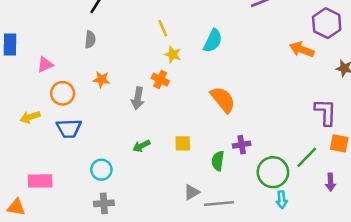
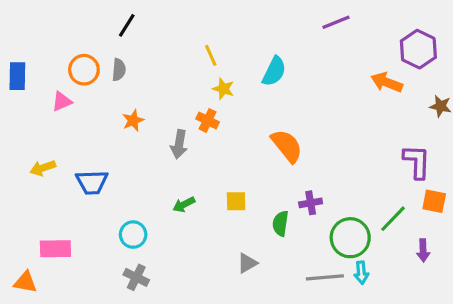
orange star: (101, 80) -> (133, 120), turned -30
orange circle: (63, 93) -> (84, 70), moved
gray cross: (104, 203) -> (136, 277), turned 30
gray line: (219, 203) -> (325, 277), moved

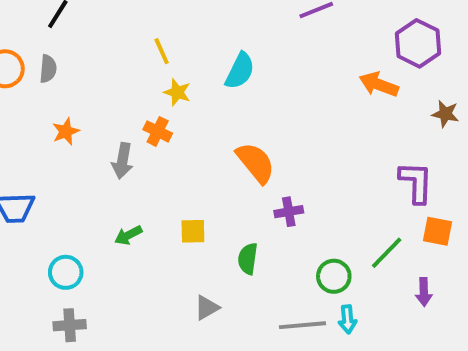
purple cross: (311, 203) -> (289, 212), moved
green circle: (350, 238) -> (334, 276), size x0.7
gray cross: (136, 277) -> (70, 325), turned -30

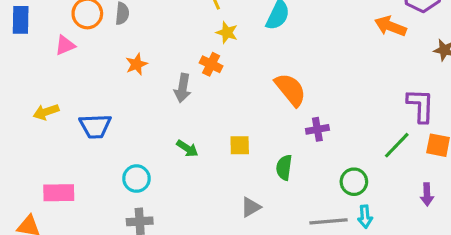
green arrow: (128, 235) -> (187, 148), turned -120
green line: (387, 253) -> (397, 145), moved

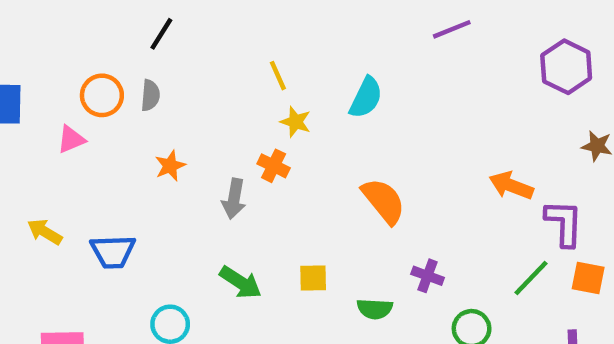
orange arrow: (390, 26) -> (511, 186), moved
yellow arrow: (46, 112) -> (45, 232), turned 50
purple cross: (317, 129) -> (428, 276), moved, turned 30
green arrow: (187, 148) -> (241, 282), size x1.4
green semicircle: (284, 167) -> (375, 309), turned -95

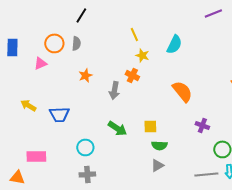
green semicircle: (375, 309) -> (159, 145), moved

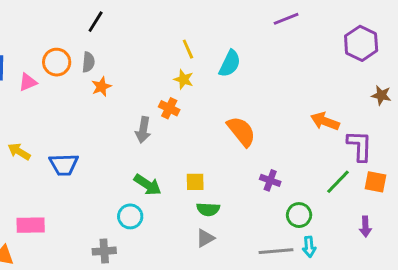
yellow line: (134, 34) -> (188, 49), moved
pink triangle: (40, 63) -> (28, 82), moved
orange star: (85, 75) -> (101, 87), moved
cyan circle: (85, 147) -> (130, 216), moved

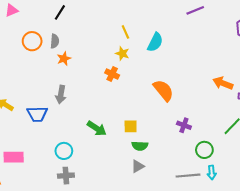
pink triangle: (28, 82) -> (12, 10), moved
gray arrow: (143, 130) -> (61, 95), moved
cyan circle: (130, 216) -> (64, 151), moved

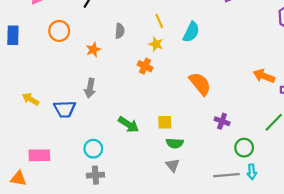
gray semicircle: (55, 41) -> (120, 31), moved
gray triangle: (138, 166) -> (173, 165), turned -40

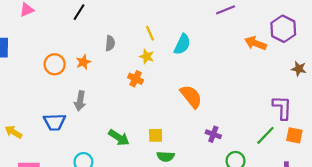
orange circle: (59, 31) -> (55, 64), moved
orange arrow: (264, 76) -> (255, 43), moved
yellow arrow: (31, 99) -> (13, 132), moved

